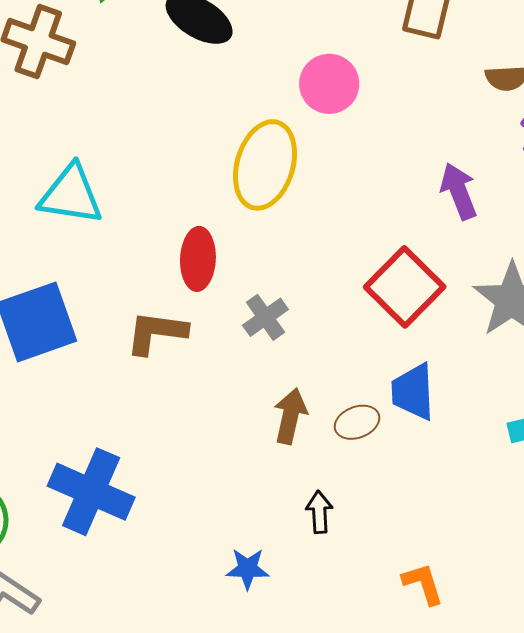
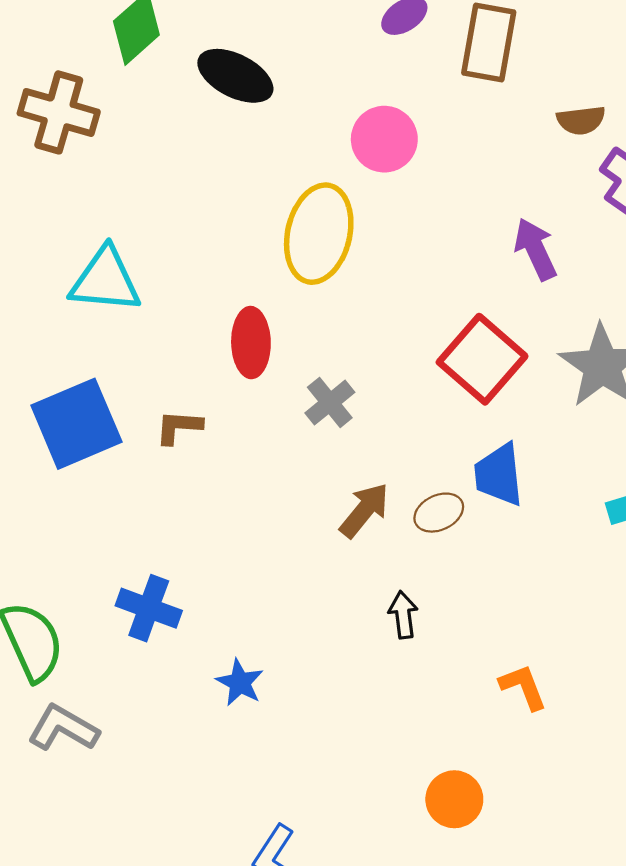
brown L-shape: (156, 332) -> (179, 427), moved, size x0.7
brown arrow: (290, 416) -> (364, 510), turned 30
blue cross: (91, 492) -> (149, 608), size x0.7
blue star: (248, 569) -> (240, 683), moved, turned 30

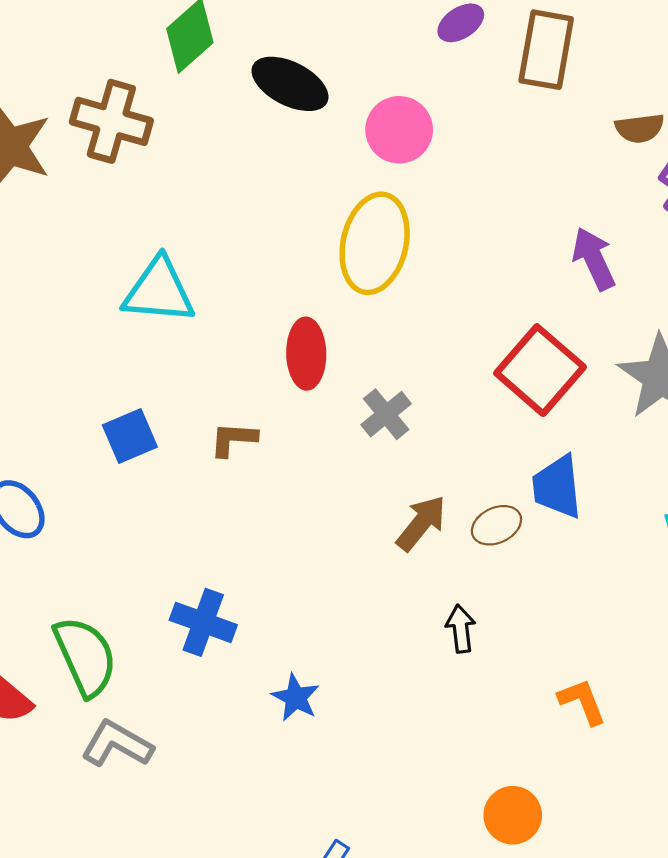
pink circle: (384, 139) -> (399, 130), moved
blue square: (76, 424) -> (130, 436), size x0.6

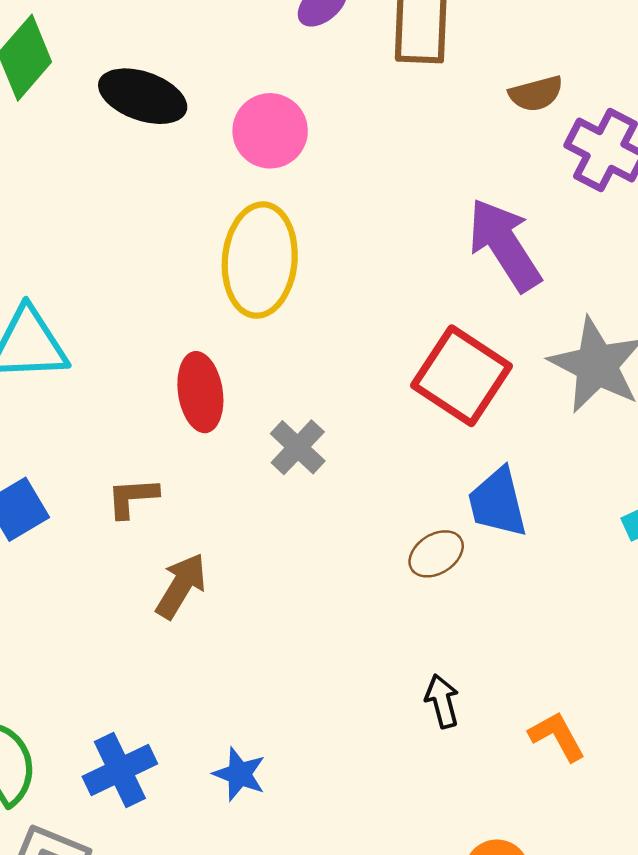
purple arrow: (594, 259) -> (504, 245), size x1.4
brown arrow: (421, 523) -> (181, 586), moved
blue cross: (203, 622) -> (120, 770), moved, turned -38
black arrow: (461, 629) -> (442, 701), moved

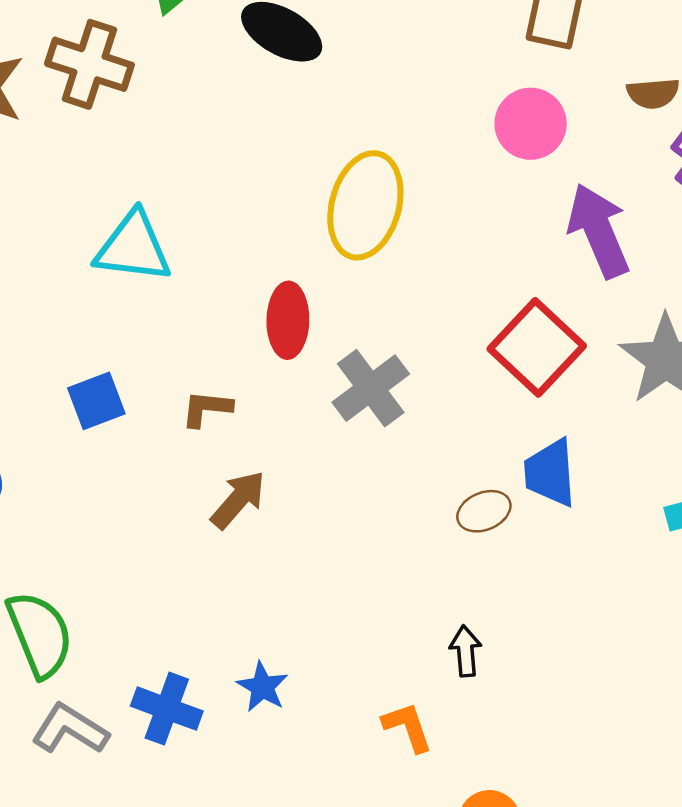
pink circle: (270, 131) -> (531, 124), moved
gray cross: (298, 447) -> (371, 388), size x1.4
orange L-shape: (557, 736) -> (408, 727), moved
blue cross: (120, 770) -> (167, 709), moved, turned 36

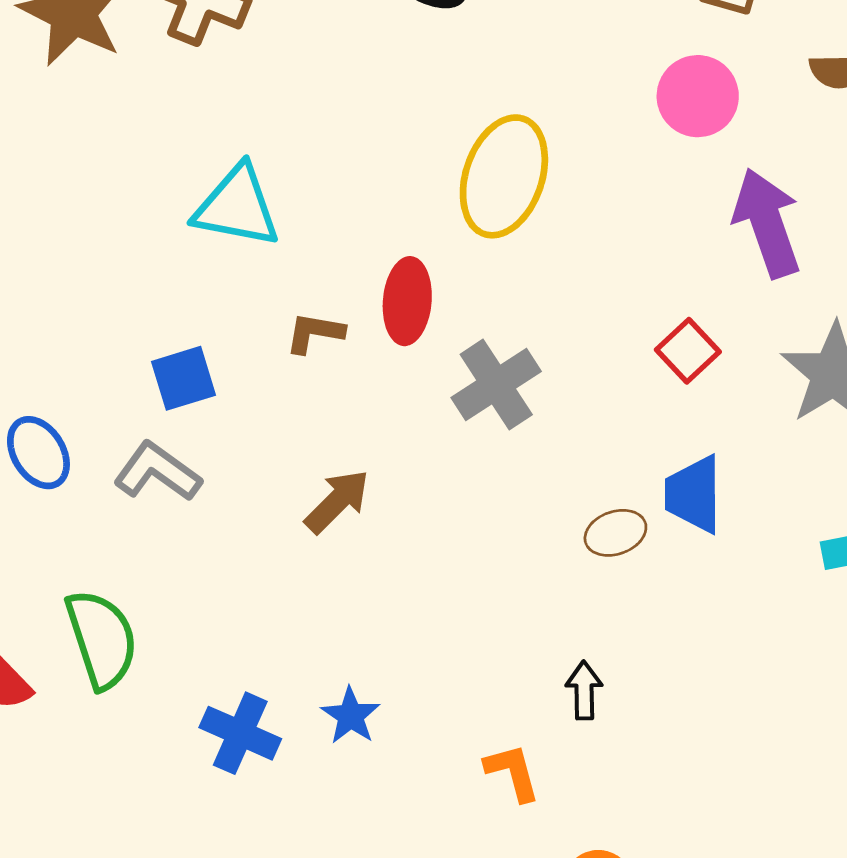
red square: (537, 347) -> (688, 351), size x0.6
brown L-shape: (207, 409) -> (315, 333), moved
gray L-shape: (70, 729) -> (157, 472), moved

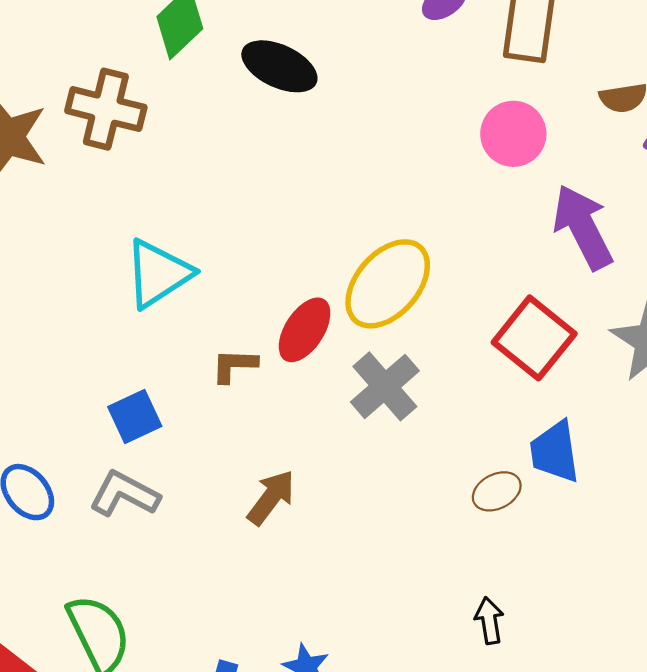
yellow ellipse: (504, 176) -> (388, 284), moved, turned 30
cyan triangle: (237, 207) -> (158, 274), turned -36
red ellipse: (407, 301) -> (305, 330), turned 36
red square: (688, 351) -> (534, 338), size x1.6

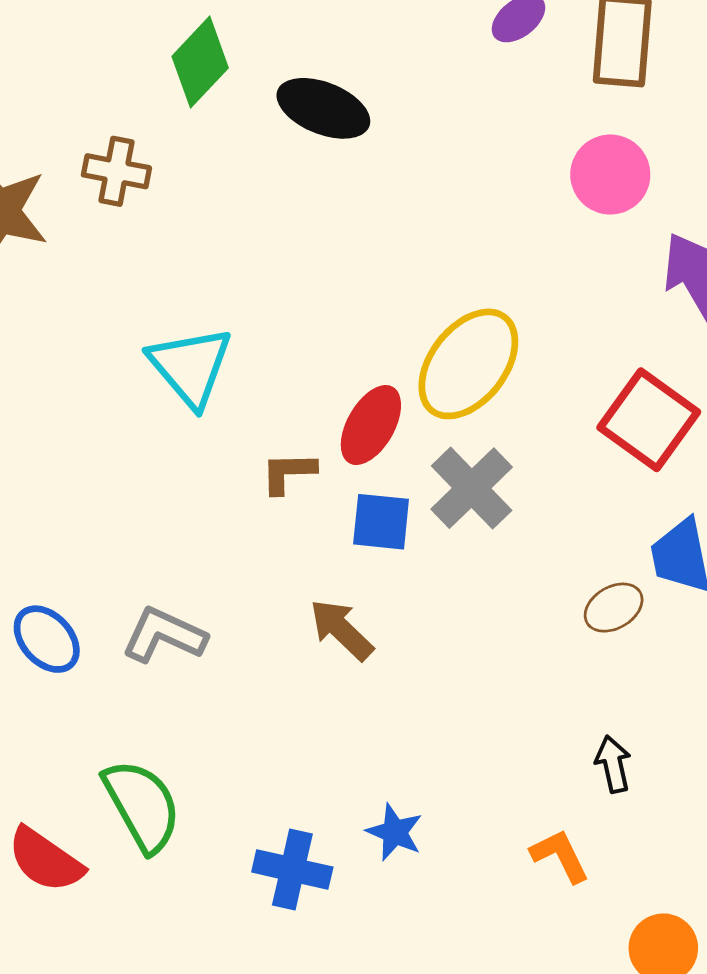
brown cross: (106, 109) -> (116, 171), size x0.7
cyan triangle: (158, 274) -> (190, 367), turned -34
blue square: (135, 417) -> (381, 522), moved, turned 34
brown arrow: (271, 497) -> (341, 630), turned -80

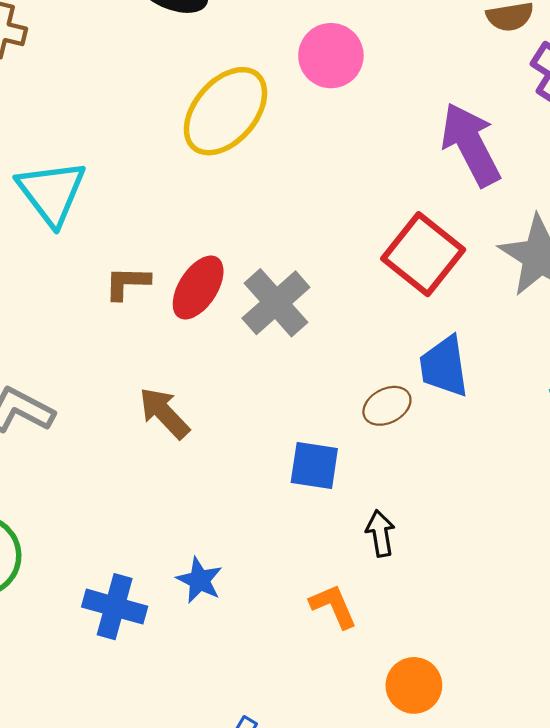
pink circle: (610, 175) -> (331, 56), moved
yellow ellipse: (468, 364) -> (226, 111), moved
red ellipse: (371, 425) -> (198, 288), moved
blue square: (381, 522) -> (314, 465), moved

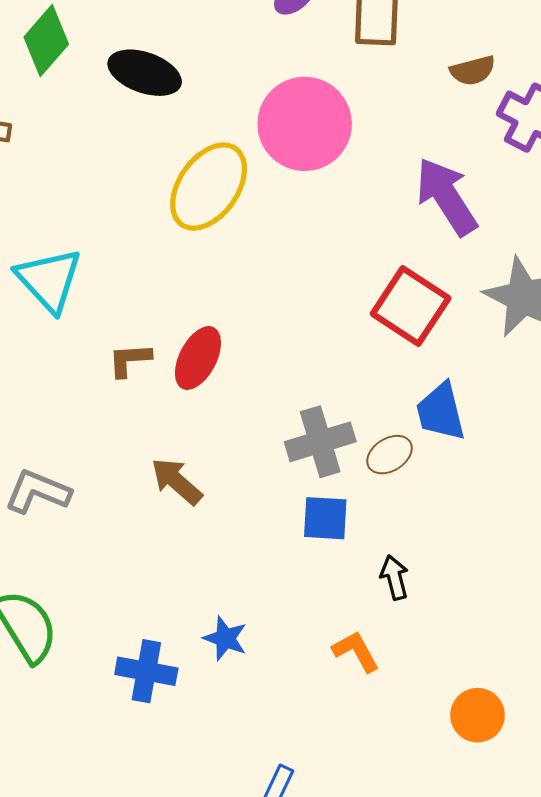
pink circle: (331, 56) -> (305, 124), size x1.5
gray cross: (276, 303) -> (320, 442), moved, turned 30
orange circle: (414, 685) -> (478, 715), moved

